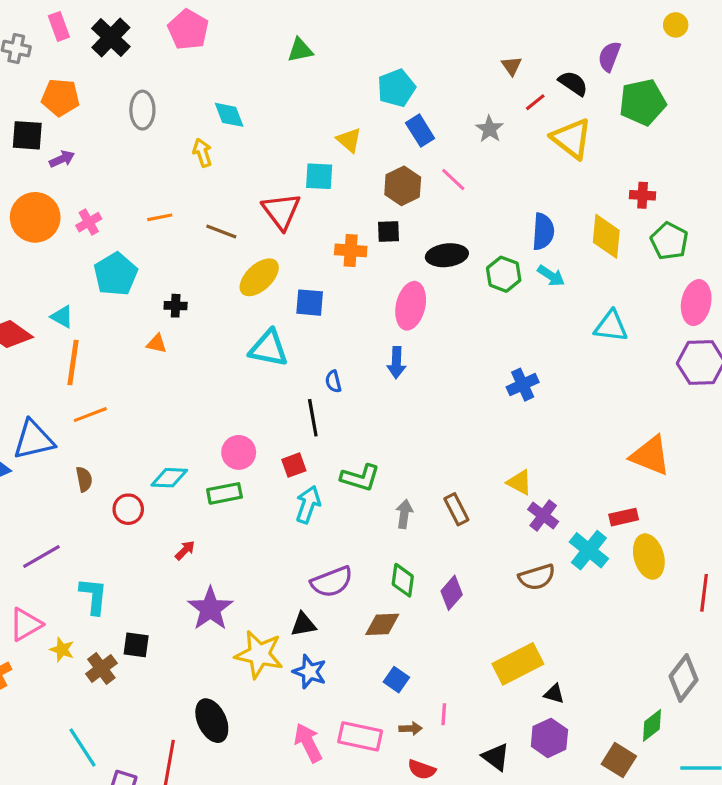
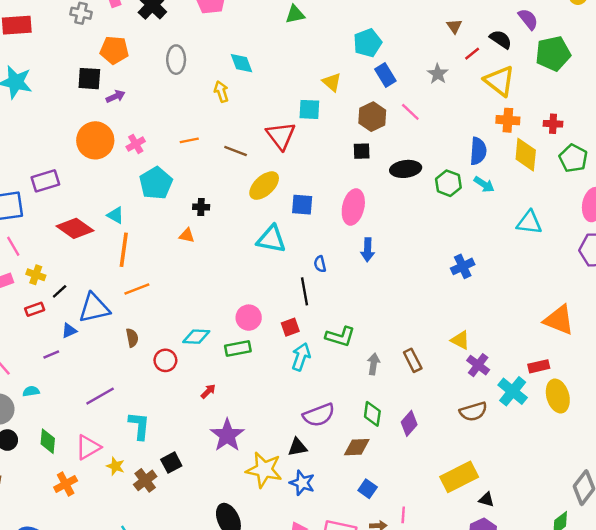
purple semicircle: (609, 56) -> (528, 19), turned 120
orange cross: (351, 250) -> (508, 120), moved
pink ellipse: (411, 306) -> (353, 207), moved
black square: (136, 645) -> (171, 463), turned -36

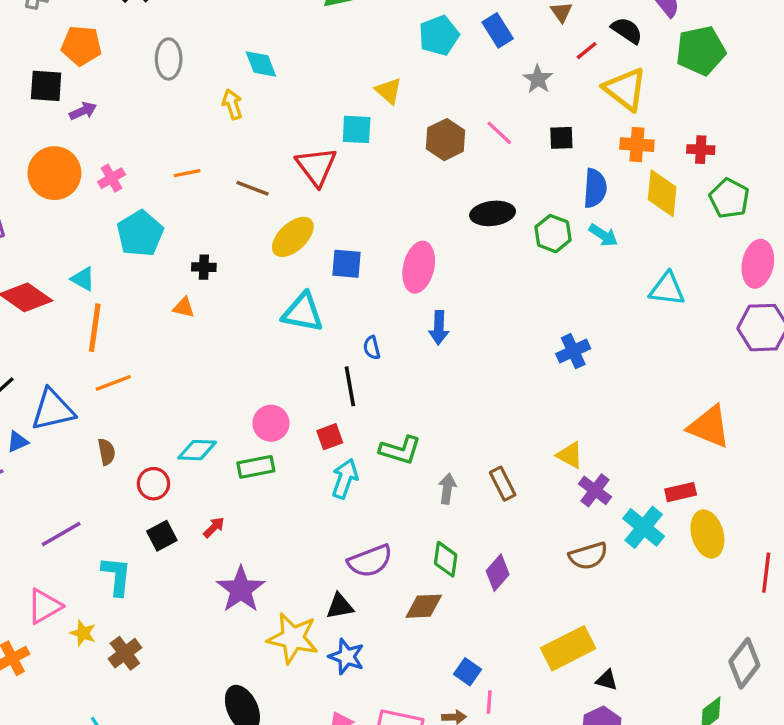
blue rectangle: (385, 75) -> (498, 30), moved
black square: (362, 151) -> (561, 138), moved
black square: (171, 463) -> (162, 536), moved
blue square: (368, 489) -> (467, 672), moved

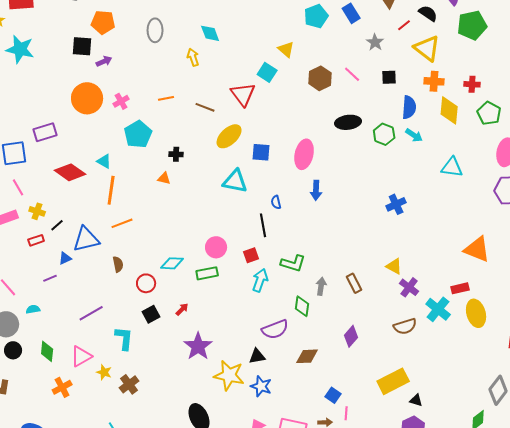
cyan square: (357, 129) -> (267, 72), turned 30
green diamond: (446, 559) -> (302, 306), moved

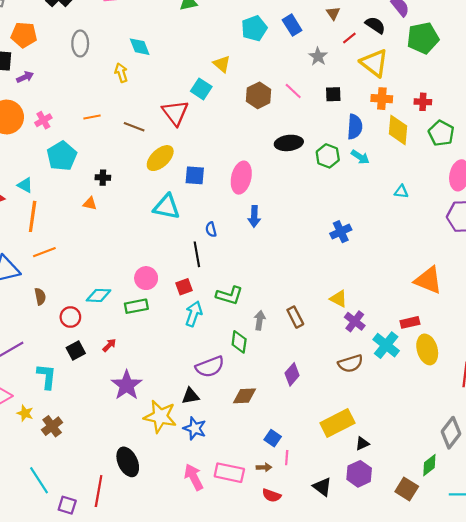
cyan triangle: (452, 167) -> (401, 192), size x0.6
black triangle: (416, 400) -> (362, 444), turned -40

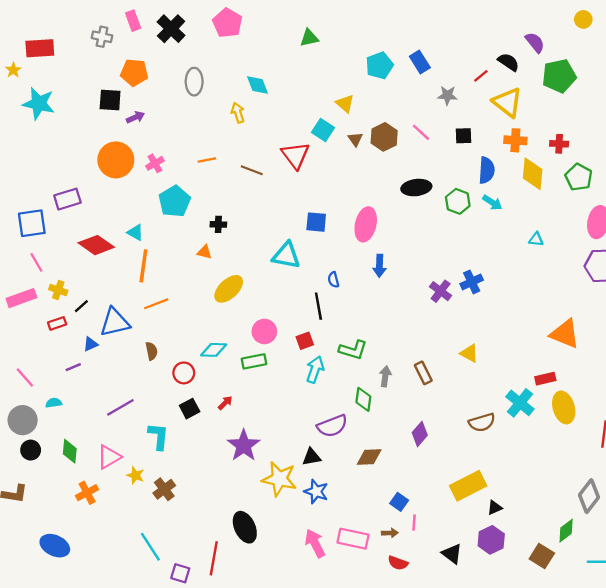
brown triangle: (333, 13) -> (355, 139), moved
gray star: (318, 56) -> (447, 95), turned -30
yellow ellipse: (160, 158) -> (229, 289), moved
purple cross: (355, 321) -> (441, 291), moved

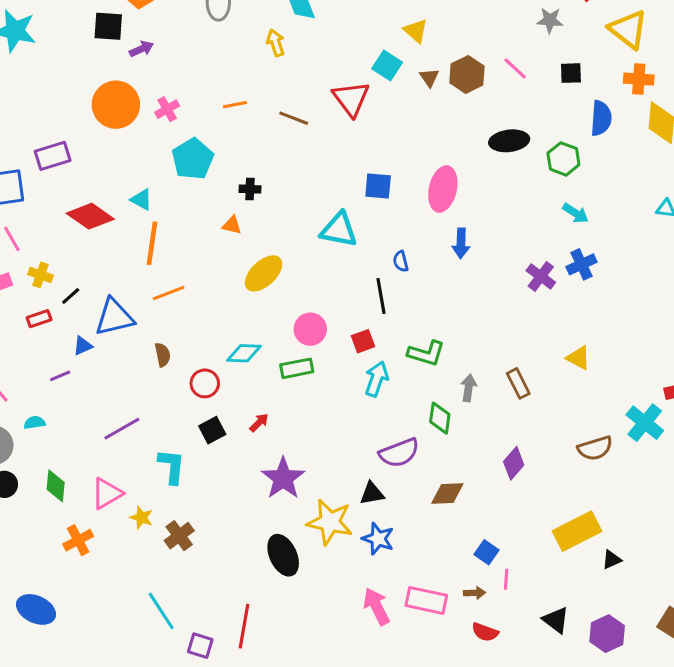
cyan arrow: (492, 203) -> (575, 213), moved
black ellipse: (245, 527) -> (283, 555), moved
purple hexagon: (491, 540) -> (607, 634), moved

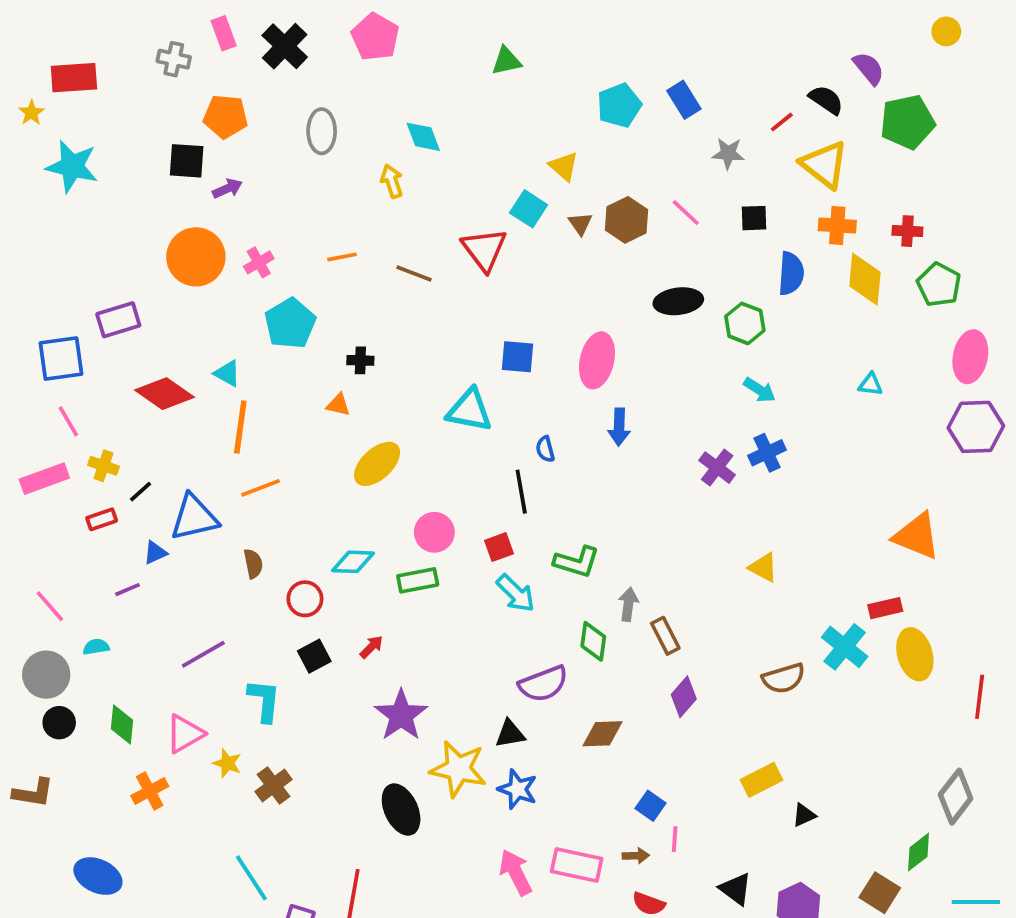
cyan arrow: (377, 379) -> (516, 593), turned 116
brown rectangle: (518, 383) -> (665, 636), moved
yellow rectangle: (577, 531) -> (761, 780), size x0.7

